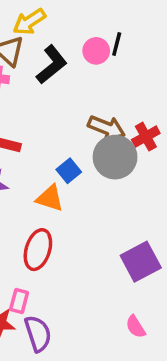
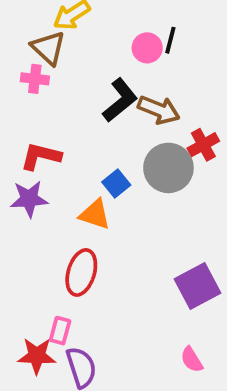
black L-shape: (52, 65) -> (120, 100), moved
brown arrow: (106, 128) -> (159, 110), moved

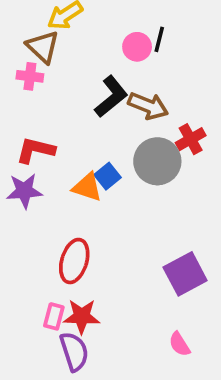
orange triangle: (95, 214) -> (87, 187), moved
red star: (37, 356) -> (82, 316), moved

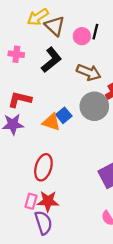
brown triangle: (43, 47) -> (55, 26), moved
black L-shape: (111, 97) -> (51, 60), moved

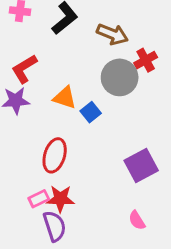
red L-shape: (20, 99) -> (24, 69), turned -45
blue square: (64, 115) -> (91, 112), moved
pink rectangle: (31, 201) -> (39, 199), turned 49

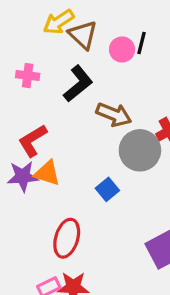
brown arrow: (112, 34) -> (114, 115), moved
orange triangle: (65, 98) -> (47, 173), moved

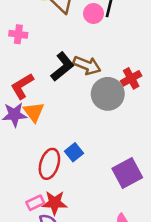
black L-shape: (78, 84) -> (62, 67), moved
orange triangle: (47, 173) -> (34, 112), turned 35
blue square: (107, 189) -> (74, 152), moved

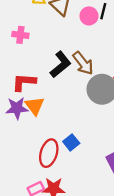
brown arrow: (87, 65) -> (83, 63), turned 30
red L-shape: (22, 86) -> (24, 82), turned 35

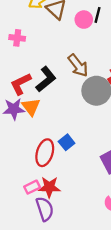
black L-shape: (61, 64) -> (46, 79), moved
red L-shape: (24, 82) -> (21, 84), turned -30

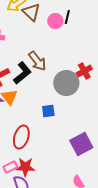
brown arrow: (78, 65) -> (37, 61), moved
blue square: (67, 142) -> (48, 111), moved, turned 32

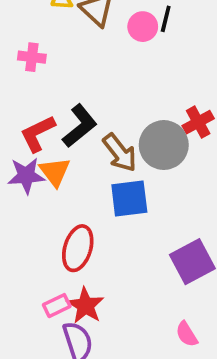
brown arrow: (37, 61) -> (120, 153), moved
blue square: (48, 111) -> (129, 199), size x1.5
red star: (25, 167) -> (85, 306), turned 30

